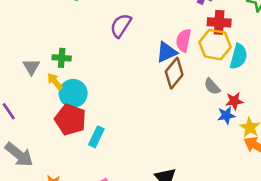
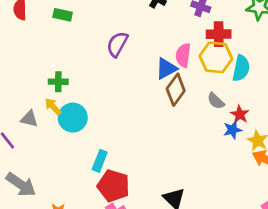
gray triangle: (31, 67) -> (29, 119), moved, turned -42
red star: (234, 101) -> (240, 114), turned -30
red pentagon: (70, 120) -> (113, 186), moved

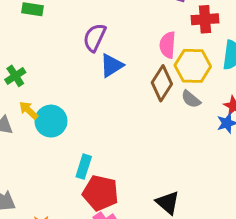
yellow hexagon: (216, 57) -> (193, 66), moved
blue triangle: (166, 68) -> (112, 65), moved
green cross: (58, 82) -> (15, 76), moved, turned -30
gray semicircle: (216, 101) -> (191, 99), moved

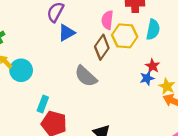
gray semicircle: (191, 99) -> (86, 76), moved, size x1.6

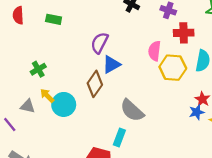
brown diamond: (102, 47) -> (95, 84), moved
cyan rectangle: (43, 104) -> (119, 137), moved

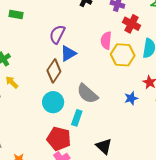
red cross: (184, 33) -> (132, 24), turned 30
cyan circle: (64, 104) -> (53, 102), moved
blue star: (197, 112) -> (131, 98), moved

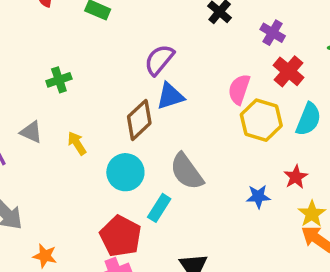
yellow arrow: (12, 82) -> (77, 143), moved

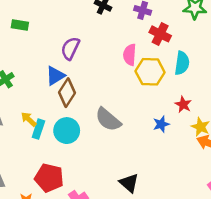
blue triangle: (170, 96) -> (55, 76), moved
cyan rectangle: (159, 208) -> (38, 129), moved
red pentagon: (121, 236) -> (49, 178), moved

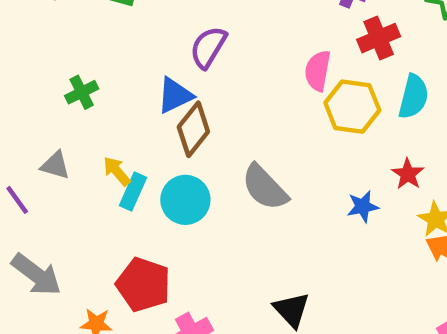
red cross: (160, 34) -> (379, 38), turned 35

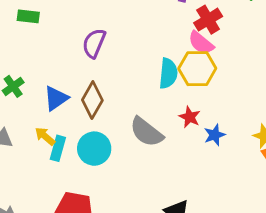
pink semicircle: (318, 71) -> (201, 43), moved, turned -52
blue triangle: (175, 95) -> (56, 98), moved
cyan semicircle: (414, 97) -> (168, 73), moved
red star: (408, 174) -> (190, 117), moved

